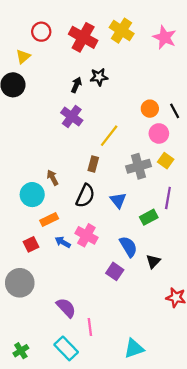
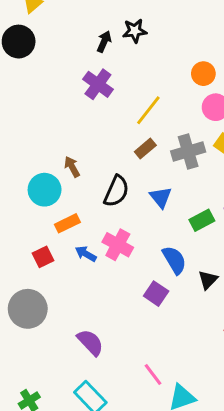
brown rectangle: (93, 164) -> (145, 148), moved, turned 35
pink line: (90, 327) -> (153, 375), moved, turned -30

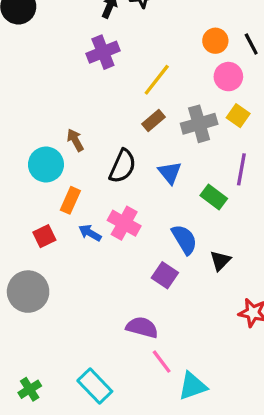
purple cross: (98, 84) -> (103, 52), turned 32
green rectangle: (202, 220) -> (214, 197), turned 65
orange rectangle: (67, 223) -> (70, 200), turned -40
purple semicircle: (90, 342) -> (142, 327), moved, turned -32

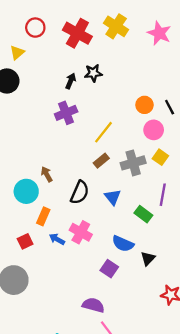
blue semicircle: (184, 239) -> (123, 244), turned 145

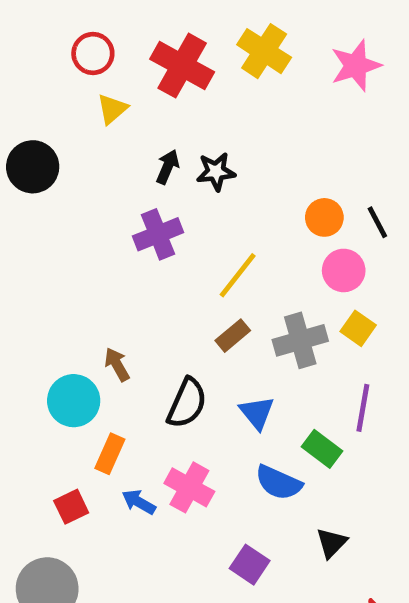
pink star: (159, 33) -> (356, 66), turned 30
yellow triangle: (17, 53) -> (112, 109), moved
black star: (93, 73) -> (216, 172), moved
blue semicircle: (123, 244) -> (279, 483), moved

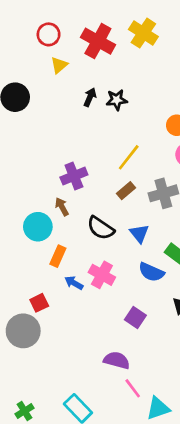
purple cross: (158, 234) -> (74, 176), moved
black semicircle: (187, 403) -> (101, 228), turned 100
red square: (71, 507) -> (39, 303), moved

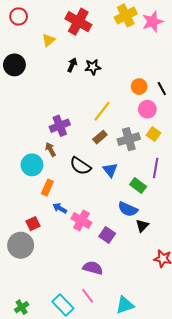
yellow cross: (143, 33) -> (126, 15), moved, turned 30
red circle: (49, 34) -> (19, 16), moved
blue semicircle: (151, 272) -> (128, 209), moved
pink cross: (102, 275) -> (81, 221), moved
pink line: (133, 388) -> (88, 296), moved

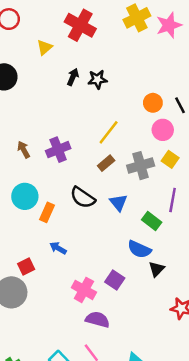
brown arrow: (50, 149) -> (24, 150), moved
orange rectangle: (47, 188) -> (47, 212), moved
pink cross: (81, 221) -> (84, 290), moved

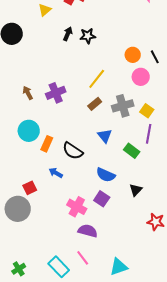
yellow square: (170, 159) -> (147, 111), moved
black semicircle: (83, 198) -> (73, 151), moved
blue semicircle: (139, 249) -> (106, 175), moved

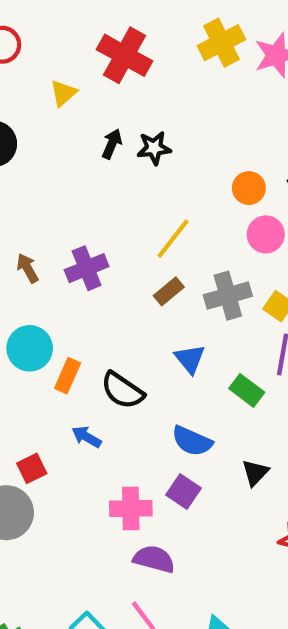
pink cross: (77, 207) -> (131, 508), turned -30

